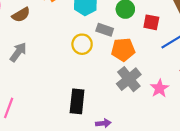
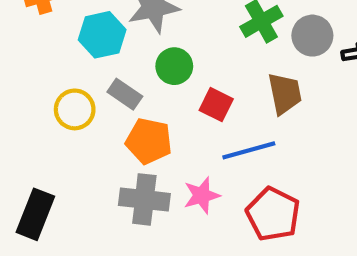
gray cross: (129, 79) -> (144, 199), turned 30
pink star: (160, 88) -> (202, 195), moved

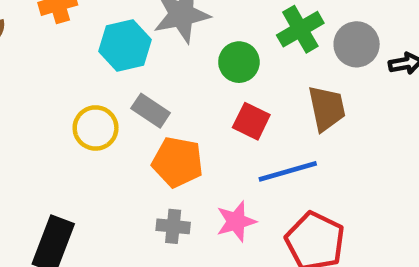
green circle: (174, 66) -> (239, 62), moved
gray cross: (144, 199) -> (173, 226), size x0.6

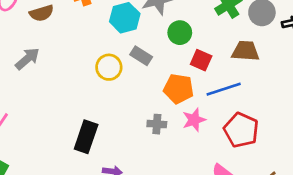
green circle: (239, 62) -> (180, 33), moved
brown trapezoid: (327, 108) -> (245, 51), turned -72
orange pentagon: (178, 162) -> (178, 89), moved

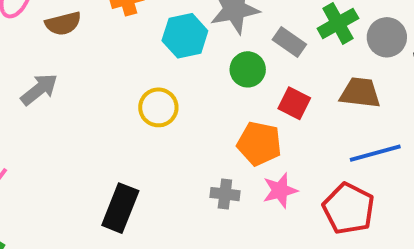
green circle: (180, 33) -> (248, 69), moved
gray rectangle: (141, 56) -> (289, 42), moved
blue line: (224, 89) -> (375, 153), moved

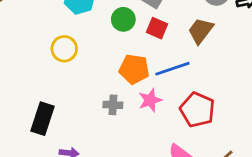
brown trapezoid: (360, 93) -> (201, 31), turned -56
red square: (294, 103) -> (157, 28), moved
blue line: (375, 153) -> (172, 69), moved

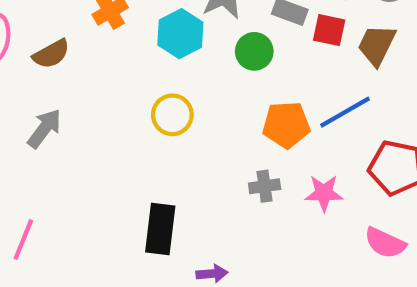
red square: (157, 28) -> (329, 30), moved
pink star: (150, 100) -> (324, 193), moved, turned 30

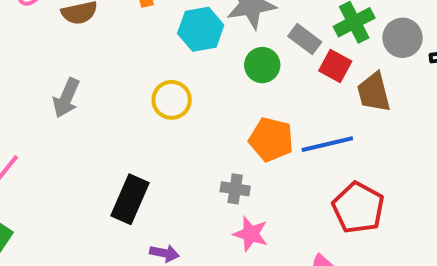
brown trapezoid: (377, 45) -> (374, 92), turned -57
gray arrow: (44, 128) -> (66, 98), moved, turned 150
pink star: (324, 193) -> (251, 234), moved

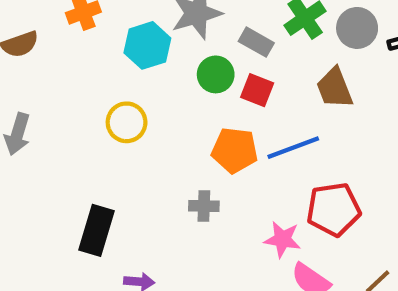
red square: (335, 66) -> (257, 90), moved
red pentagon: (358, 208) -> (333, 209), turned -30
pink star: (251, 234) -> (282, 239), moved

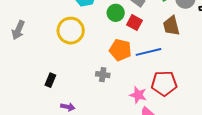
yellow circle: (127, 122) -> (71, 31), size x1.4
black rectangle: (97, 230) -> (50, 80), size x0.6

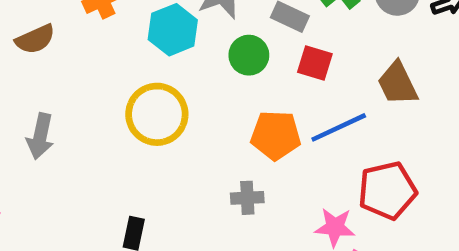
red square: (134, 23) -> (315, 63), moved
brown trapezoid: (171, 26) -> (398, 84), moved

